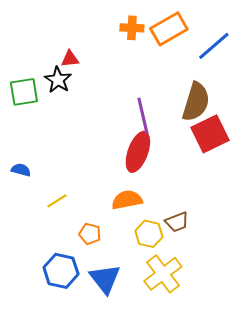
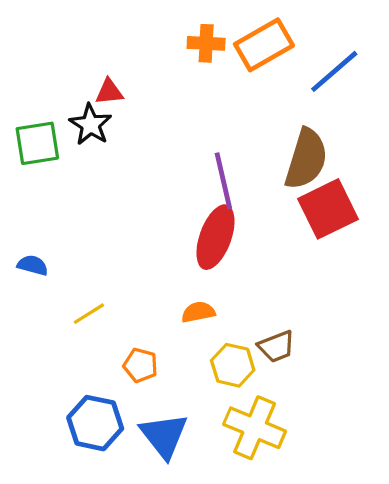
orange semicircle: (127, 200) -> (198, 312), size x0.7
yellow cross: (163, 274) -> (255, 428), turned -30

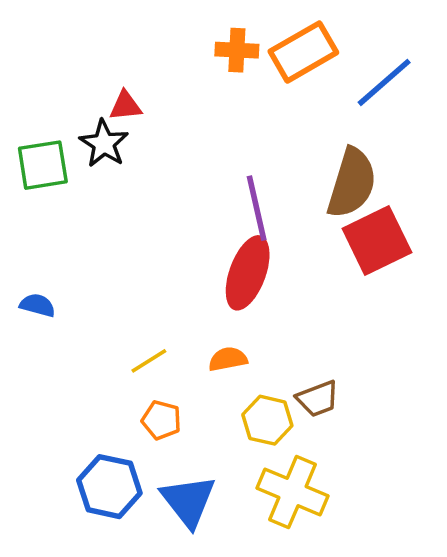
yellow line: (89, 314) -> (149, 361), moved

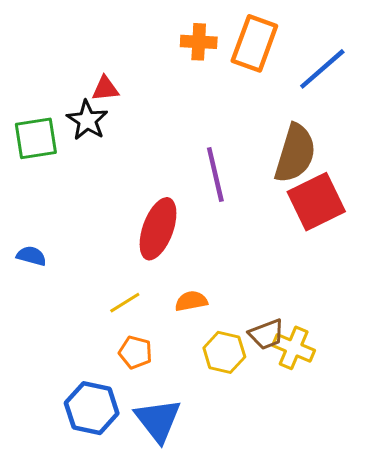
orange rectangle: (303, 52) -> (254, 43), turned -40
red ellipse: (248, 273) -> (158, 229), moved
yellow cross: (293, 492) -> (294, 348), moved, size x0.7

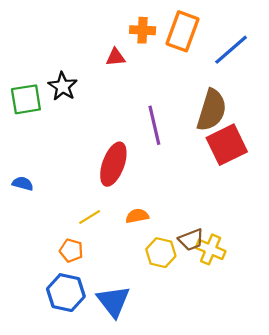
red triangle: (105, 89) -> (116, 57), moved
orange pentagon: (135, 352) -> (71, 250), moved

